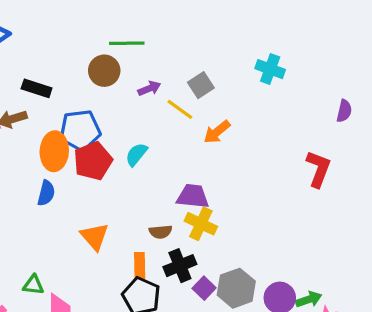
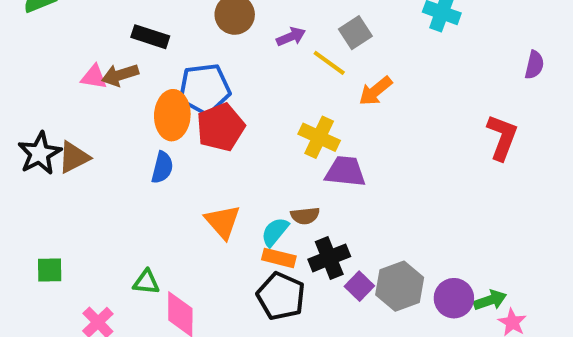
cyan semicircle: (136, 154) -> (275, 232), moved
yellow cross: (201, 224) -> (319, 137), moved
orange rectangle: (140, 266) -> (279, 258), turned -75

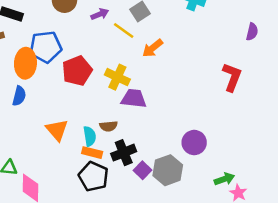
red pentagon: (221, 127) -> (77, 71), moved
cyan semicircle: (275, 232) -> (90, 136), turned 132
purple circle: (454, 298) -> (194, 143), moved

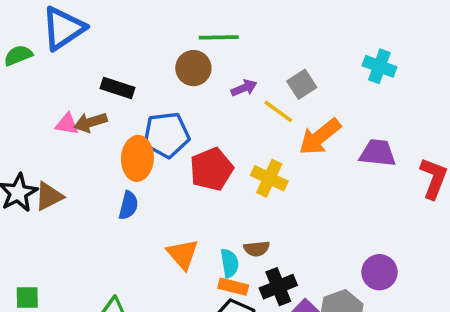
orange arrow: (153, 48) -> (320, 137), size x1.4
purple trapezoid: (134, 98) -> (378, 153), moved

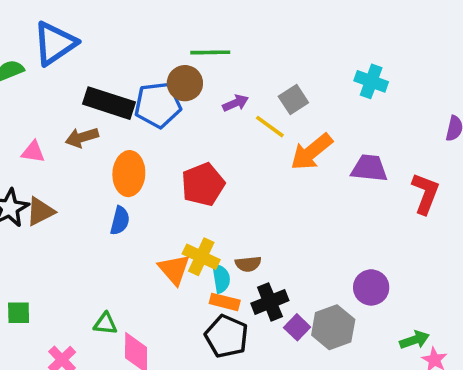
black rectangle: (118, 88) -> (109, 103), size x1.5
pink triangle: (67, 124) -> (33, 152), moved
blue pentagon: (166, 135) -> (158, 105), moved
yellow cross: (269, 178) -> (201, 257), moved

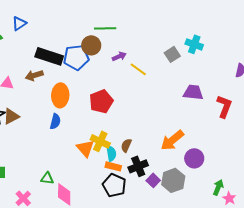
blue triangle: (55, 43) -> (19, 23), size x0.6
gray square: (293, 99) -> (172, 54), moved
orange arrow: (311, 152) -> (172, 140), moved
brown semicircle: (248, 264) -> (126, 145), turned 120
green arrow: (415, 340) -> (218, 187), turned -49

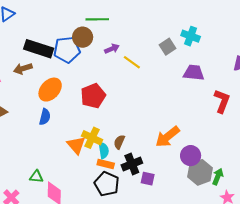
purple trapezoid: (193, 92) -> (194, 73), moved
orange ellipse: (60, 95) -> (50, 90), turned 40
purple square: (153, 180) -> (148, 179), turned -32
gray hexagon: (173, 180) -> (200, 172), moved
green arrow: (218, 187) -> (218, 177), moved

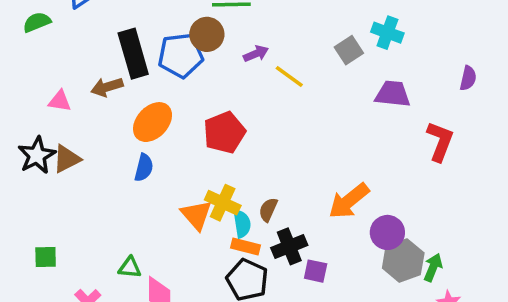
black rectangle: (39, 49) -> (133, 54), turned 56

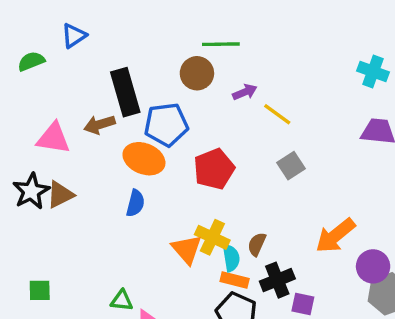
gray square: (349, 50) -> (291, 166), moved
blue pentagon: (181, 55) -> (166, 125), moved
pink triangle: (60, 101) -> (53, 138), size x1.5
orange ellipse: (153, 122) -> (144, 159), turned 69

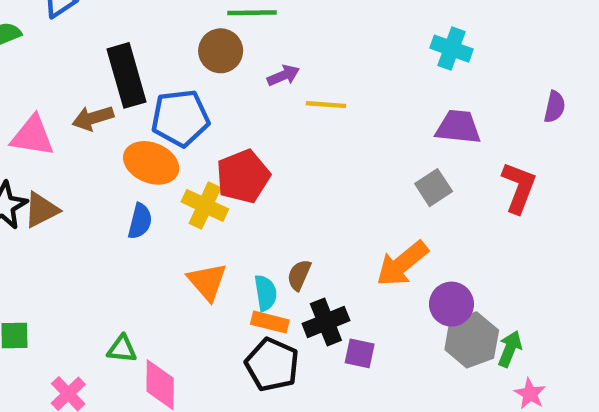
yellow line: (277, 114) -> (326, 105), turned -32
gray square: (291, 166) -> (434, 188), moved
yellow cross: (212, 237) -> (205, 205), moved

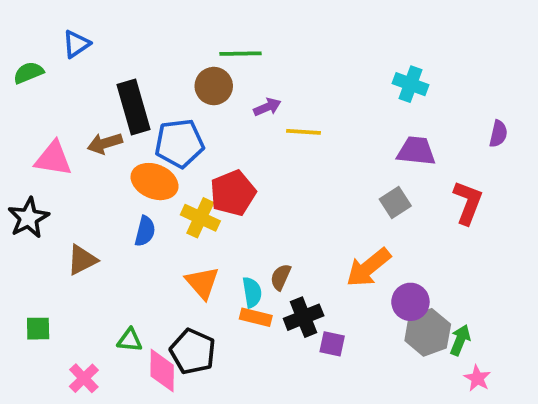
brown triangle: (41, 210) -> (82, 260), moved
black pentagon: (272, 365) -> (193, 352), moved

